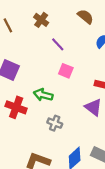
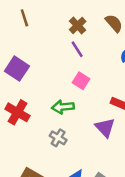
brown cross: (41, 20) -> (78, 26), moved
green arrow: (43, 95) -> (63, 107), moved, turned -30

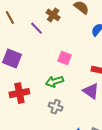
purple line: (77, 49) -> (37, 28), moved
red cross: (17, 112) -> (19, 93), turned -30

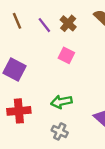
purple line: (37, 28) -> (44, 25), moved
pink square: (65, 58) -> (66, 55), moved

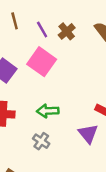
pink square: (66, 55) -> (42, 62), moved, size x1.6

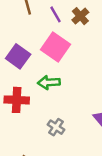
green arrow: (48, 111) -> (49, 82), moved

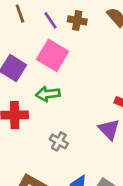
brown cross: (80, 16) -> (77, 20), turned -35

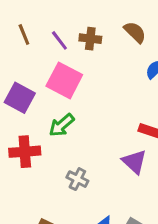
green arrow: (48, 94) -> (62, 125), turned -30

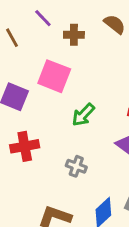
purple line: (59, 40) -> (43, 18), moved
green arrow: (62, 125) -> (83, 115), moved

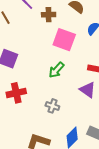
pink square: (54, 76) -> (64, 40), moved

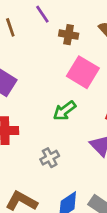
gray cross: (52, 106) -> (50, 158), turned 32

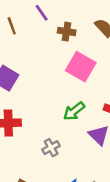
green arrow: (64, 111) -> (74, 111), moved

